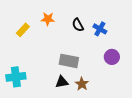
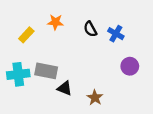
gray rectangle: (69, 61) -> (46, 71), moved
cyan cross: (16, 77) -> (18, 74), moved
black triangle: (62, 82) -> (65, 88), moved, turned 32

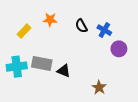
purple circle: (130, 66) -> (119, 49), moved
black triangle: (65, 88) -> (64, 71), moved
brown star: (95, 98) -> (99, 87), moved

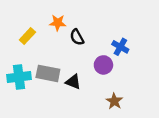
black semicircle: (81, 26) -> (77, 37), moved
blue cross: (104, 30) -> (120, 47), moved
purple circle: (119, 49) -> (103, 65), moved

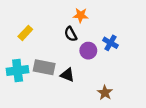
orange star: (58, 23) -> (81, 15), moved
purple circle: (103, 65) -> (88, 51), moved

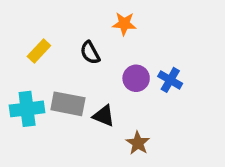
black semicircle: (71, 34) -> (90, 53), moved
blue cross: (110, 43) -> (170, 80), moved
brown star: (105, 93) -> (138, 143), moved

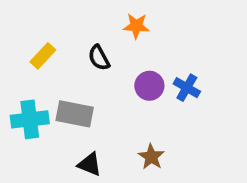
black triangle: (104, 116) -> (90, 164), moved

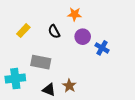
purple circle: (149, 86) -> (83, 37), moved
cyan cross: (30, 119) -> (15, 79), moved
brown star: (151, 157) -> (69, 86), moved

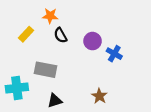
orange star: (74, 14) -> (50, 16), moved
brown star: (69, 86) -> (99, 96), moved
black triangle: (49, 90) -> (55, 101), turned -40

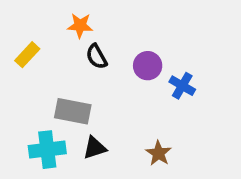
yellow rectangle: (26, 34) -> (27, 55), moved
cyan cross: (17, 88) -> (47, 150), moved
black triangle: (55, 101) -> (95, 148), moved

